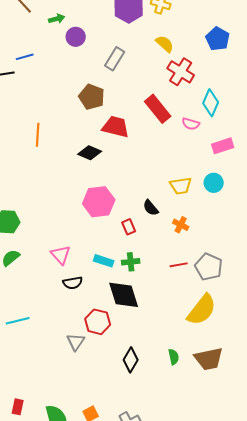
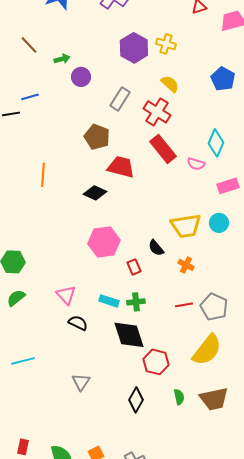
red cross: (181, 72) -> (157, 112), moved
yellow trapezoid: (181, 186) -> (186, 226), size x1.4
black semicircle: (73, 283) -> (78, 323), turned -144
red hexagon: (98, 322) -> (156, 362), moved

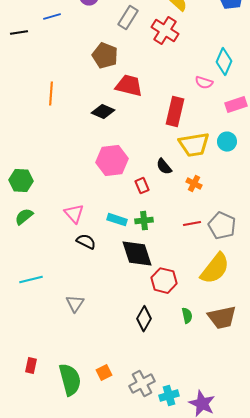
blue line: (30, 97) -> (52, 17), moved
red rectangle: (163, 149) -> (175, 112), moved, turned 52
gray triangle: (81, 382) -> (75, 304), moved

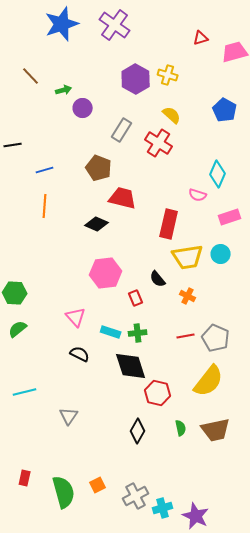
blue line: (52, 17) -> (45, 170), moved
pink triangle: (74, 214) -> (76, 317), moved

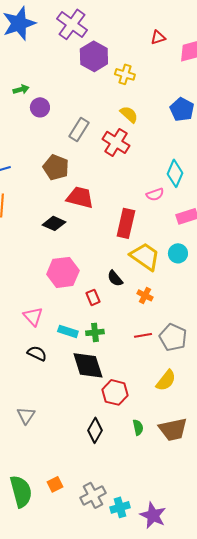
purple hexagon: (136, 79) -> (94, 56), moved
pink semicircle: (198, 195) -> (155, 194), turned -36
yellow trapezoid: (188, 257) -> (145, 256), turned -136
yellow semicircle: (209, 381) -> (166, 380), size x0.7

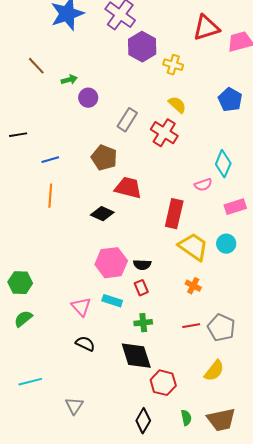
red triangle: (158, 37) -> (206, 28), size x1.8
black semicircle: (115, 278) -> (142, 265), moved, turned -48
cyan rectangle: (68, 331) -> (112, 301), moved

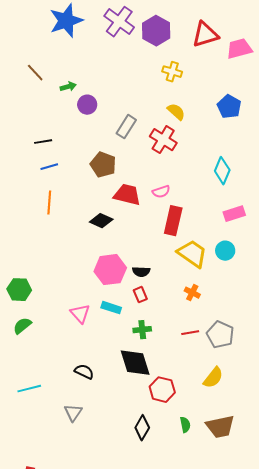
purple hexagon: (142, 47) -> (156, 31), moved
black line: (18, 135) -> (43, 142), moved
pink semicircle: (203, 185) -> (161, 192), moved
black semicircle: (85, 344) -> (84, 372), moved

